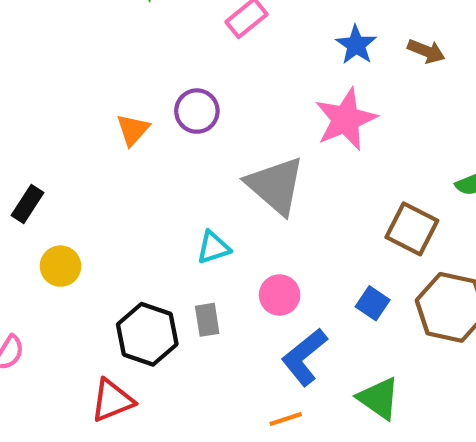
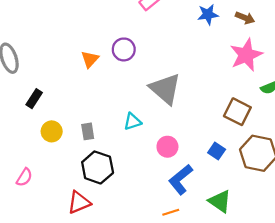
blue star: (356, 45) -> (208, 14), turned 30
pink star: (346, 119) -> (246, 55), moved
gray rectangle: (207, 320) -> (88, 131), moved

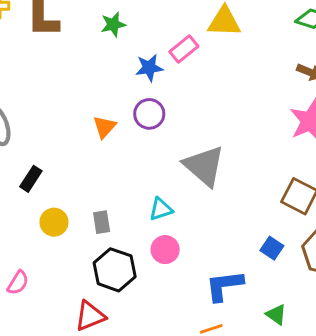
blue star: (208, 14) -> (149, 68), moved
pink circle: (167, 147) -> (165, 250), moved
blue L-shape: (181, 179) -> (224, 286), turned 32
green triangle: (220, 201) -> (276, 315), size x0.7

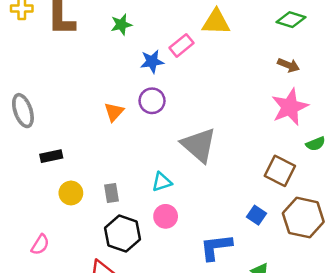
black rectangle: (31, 179) -> (51, 156), turned 45

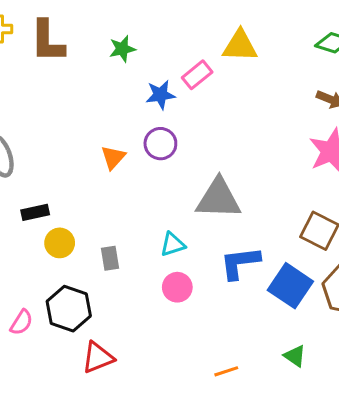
gray triangle: (199, 145) -> (219, 199), turned -39
yellow circle: (71, 193) -> (60, 243), moved
blue square: (257, 215) -> (290, 286), size x1.8
black hexagon: (123, 234) -> (69, 309), moved
blue L-shape: (216, 247) -> (240, 263), moved

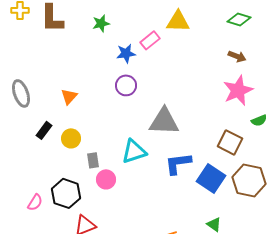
orange triangle: (113, 157) -> (69, 96), moved
black rectangle: (35, 212) -> (44, 130), turned -42
yellow circle: (60, 243) -> (71, 138), moved
cyan triangle: (173, 244) -> (134, 151), size x1.5
pink circle: (177, 287) -> (106, 179), moved

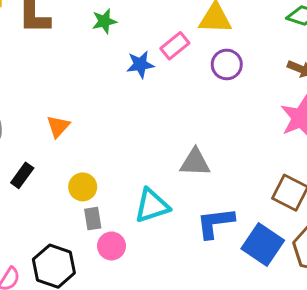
purple circle: (126, 85) -> (227, 64), moved
gray triangle: (164, 121) -> (195, 162), size x0.7
yellow circle: (71, 138) -> (83, 187), moved

